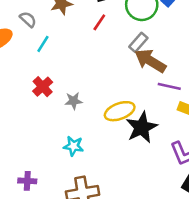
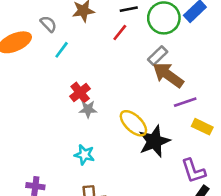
purple line: (169, 86) -> (185, 102), turned -35
red cross: (43, 87) -> (80, 92), moved
yellow ellipse: (120, 111) -> (133, 123), turned 60

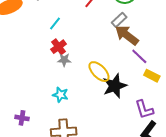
cyan line: (62, 50) -> (55, 24), moved
purple line: (185, 102) -> (139, 56), turned 60

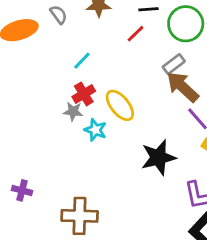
gray star: (64, 60) -> (73, 111), moved
yellow ellipse: (99, 72) -> (120, 105), moved
cyan star: (60, 95) -> (95, 130), moved

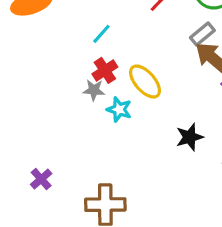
black star: (158, 157) -> (190, 137), size x0.7
purple cross: (22, 190) -> (41, 179), turned 36

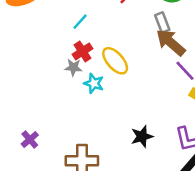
gray rectangle: (202, 34) -> (162, 22), turned -72
black star: (190, 137) -> (142, 136), moved

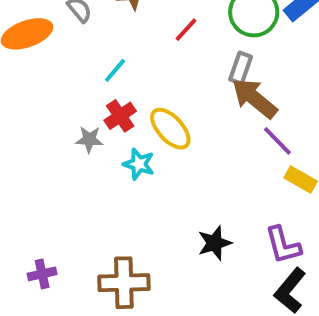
gray rectangle: (162, 22) -> (241, 68), turned 42
gray star: (73, 67) -> (89, 139), moved
purple cross: (30, 139) -> (42, 274), moved, turned 30

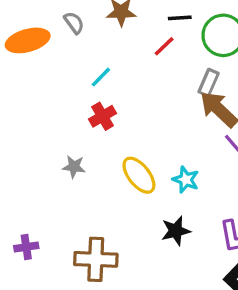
yellow ellipse: (170, 129) -> (139, 175), moved
gray star: (89, 139) -> (74, 167), moved
cyan star: (139, 164) -> (186, 180), moved

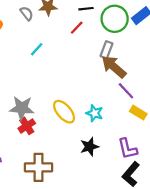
gray semicircle: (74, 23) -> (27, 13), moved
red cross: (103, 116) -> (27, 126), moved
gray star: (74, 167) -> (22, 108), size x1.6

